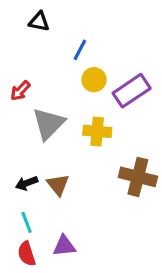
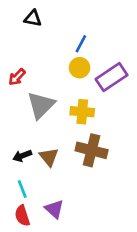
blue line: (80, 50) -> (81, 44), moved
brown cross: (138, 177) -> (92, 150), moved
purple triangle: (64, 246) -> (54, 209), turned 48

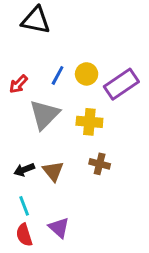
black triangle: (33, 18) -> (36, 20), size x1.5
blue line: (81, 44) -> (58, 75), moved
brown cross: (92, 150) -> (100, 164), size x0.6

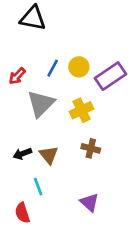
yellow cross: (89, 122) -> (82, 110), turned -30
cyan line: (24, 206) -> (38, 187), moved
purple triangle: (59, 228) -> (89, 202), moved

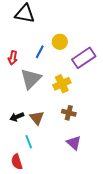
yellow circle: (79, 67) -> (60, 42), moved
red arrow: (17, 76) -> (13, 58), turned -32
purple triangle: (89, 202) -> (74, 143), moved

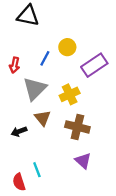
brown cross: (69, 113) -> (77, 127), size x1.5
brown triangle: (37, 118) -> (43, 118), moved
cyan line: (29, 142) -> (37, 170), moved

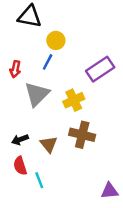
yellow circle: (67, 47) -> (56, 40), moved
brown triangle: (43, 118) -> (49, 144), moved
purple triangle: (83, 161) -> (110, 191), moved, turned -48
red semicircle: (19, 182) -> (20, 166), moved

